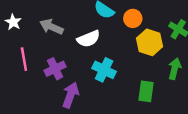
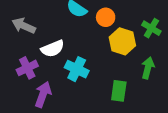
white semicircle: (89, 39) -> (53, 49), moved

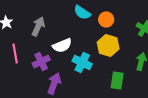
gray arrow: (24, 26) -> (38, 27), turned 90
yellow hexagon: (122, 41) -> (108, 46), moved

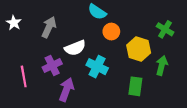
orange circle: (106, 20) -> (111, 32), moved
yellow hexagon: (108, 46) -> (139, 49), moved
pink line: (15, 54) -> (24, 76), moved

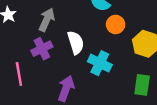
white semicircle: (75, 48) -> (76, 43), turned -85
purple cross: (52, 65) -> (42, 49), moved

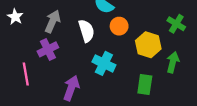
white semicircle: (76, 43) -> (86, 31), moved

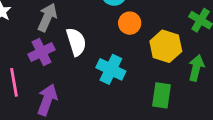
white semicircle: (86, 31) -> (76, 42), moved
purple arrow: (71, 88) -> (47, 100), moved

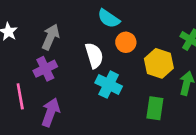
white semicircle: (76, 42) -> (94, 55), moved

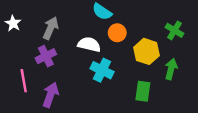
white semicircle: (94, 55) -> (89, 44), turned -60

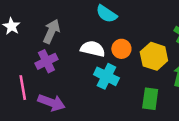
orange circle: (117, 33) -> (121, 49), moved
purple arrow: (51, 95) -> (51, 103), turned 90

